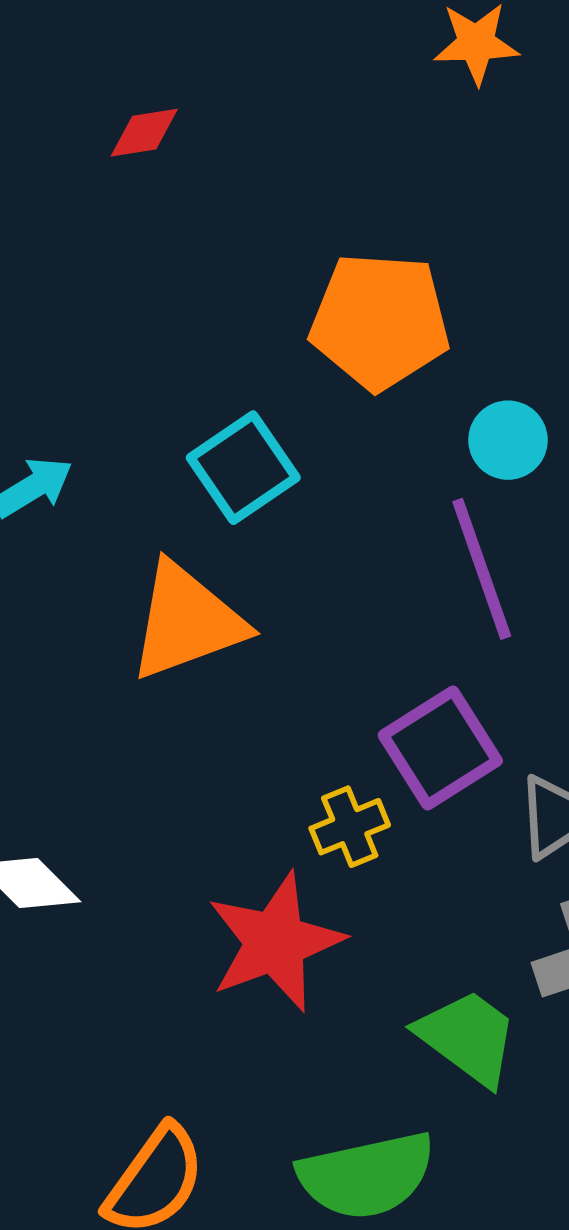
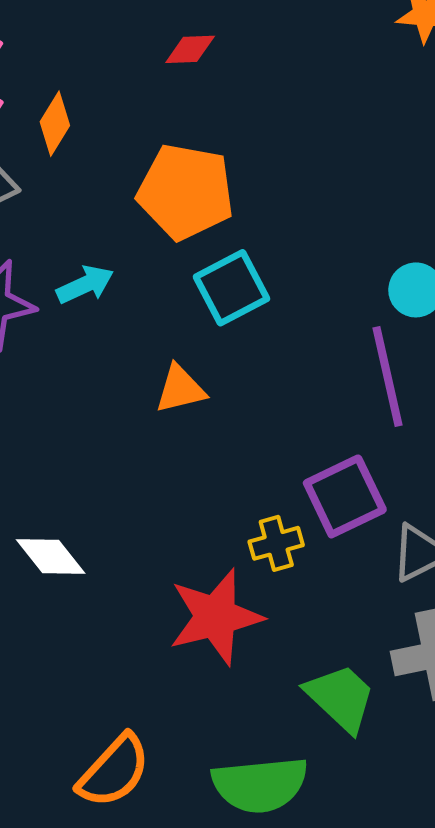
orange pentagon: (380, 321) -> (186, 192), moved
orange triangle: (187, 621) -> (180, 389), size x0.6

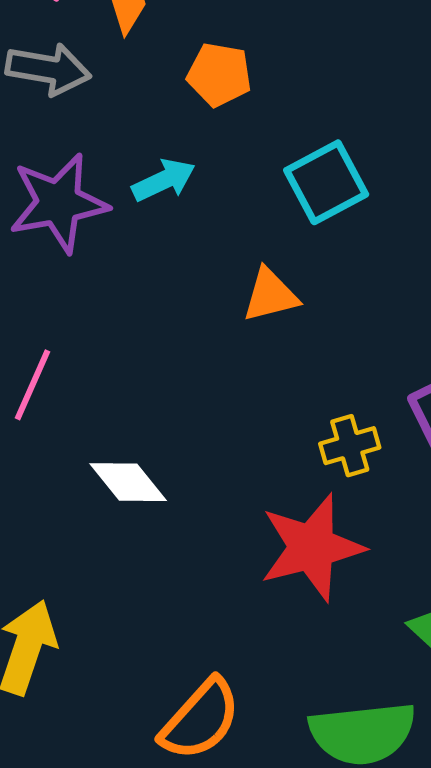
orange pentagon: (186, 192) -> (219, 75), moved, size x0.6
yellow cross: (276, 543) -> (350, 446), moved

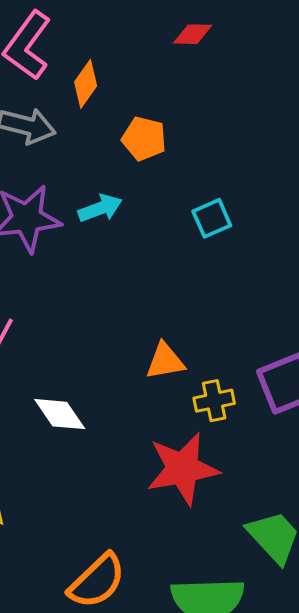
cyan square: (326, 182) -> (212, 218), size x0.7
orange triangle: (270, 295) -> (165, 361), moved

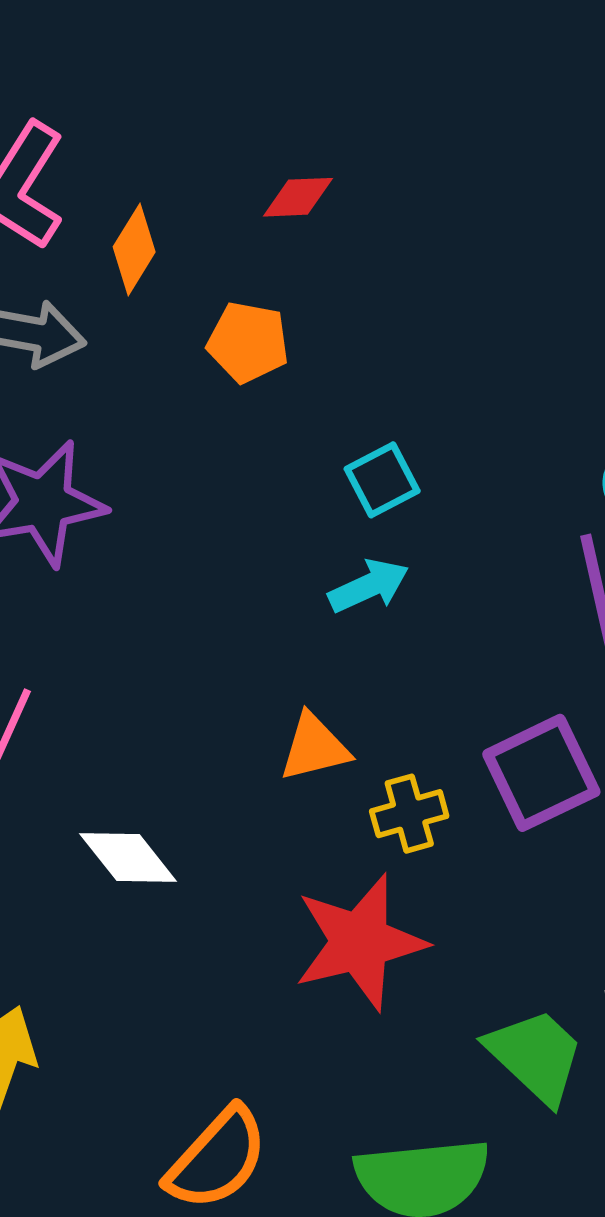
red diamond: (193, 34) -> (298, 197), moved
cyan arrow: (100, 208) -> (369, 586), moved

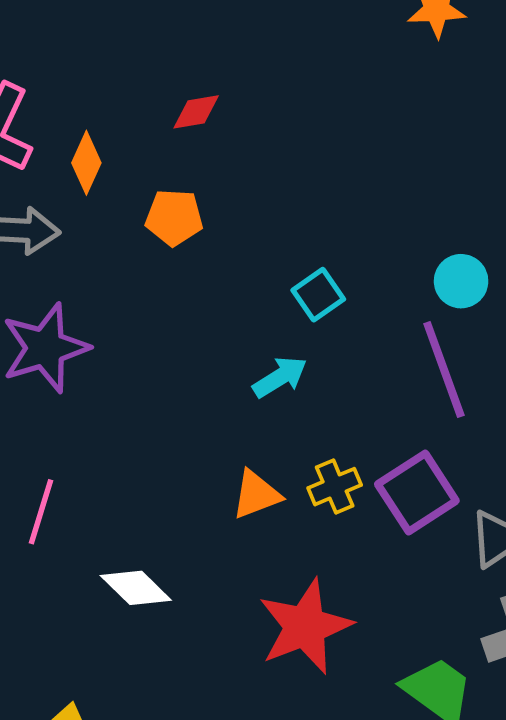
cyan square: (382, 480) -> (318, 295), moved
yellow cross: (409, 814) -> (335, 487), moved

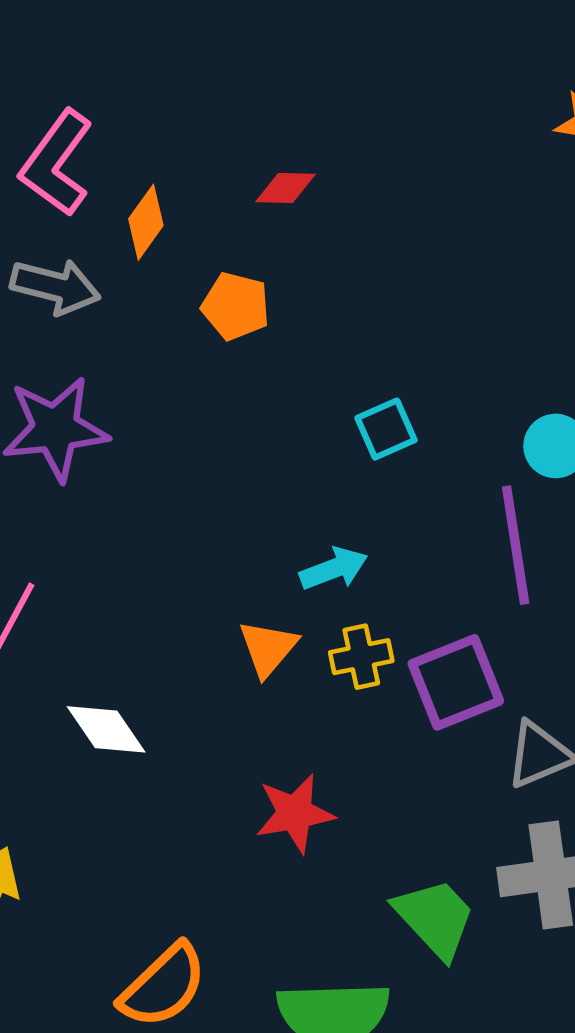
cyan arrow: (280, 377) -> (334, 569), moved
orange triangle: (256, 495) -> (268, 648), turned -40
red star: (305, 627) -> (295, 813), size x0.7

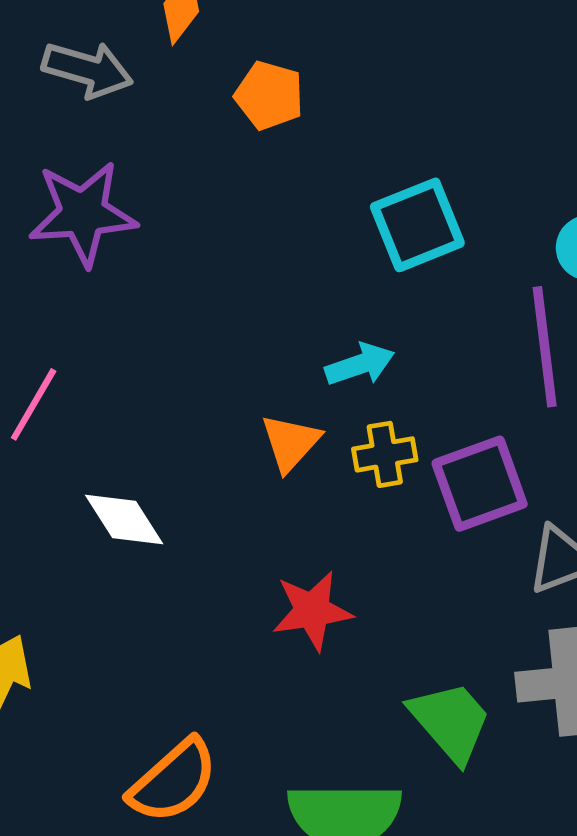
cyan square: (386, 429) -> (417, 225), size x1.5

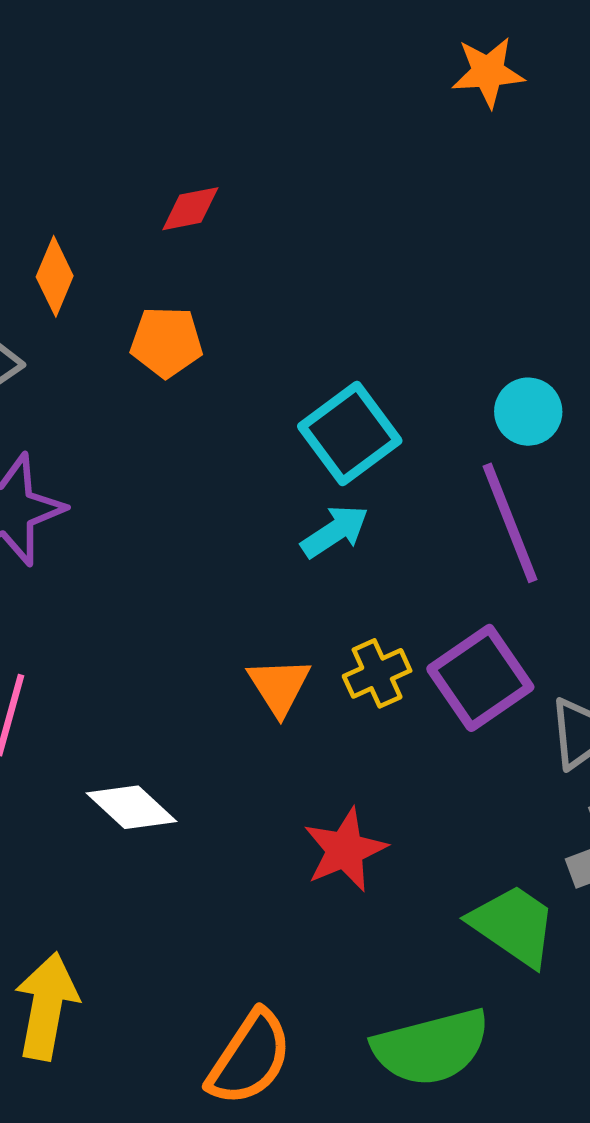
cyan arrow: (360, 364) -> (335, 531), moved

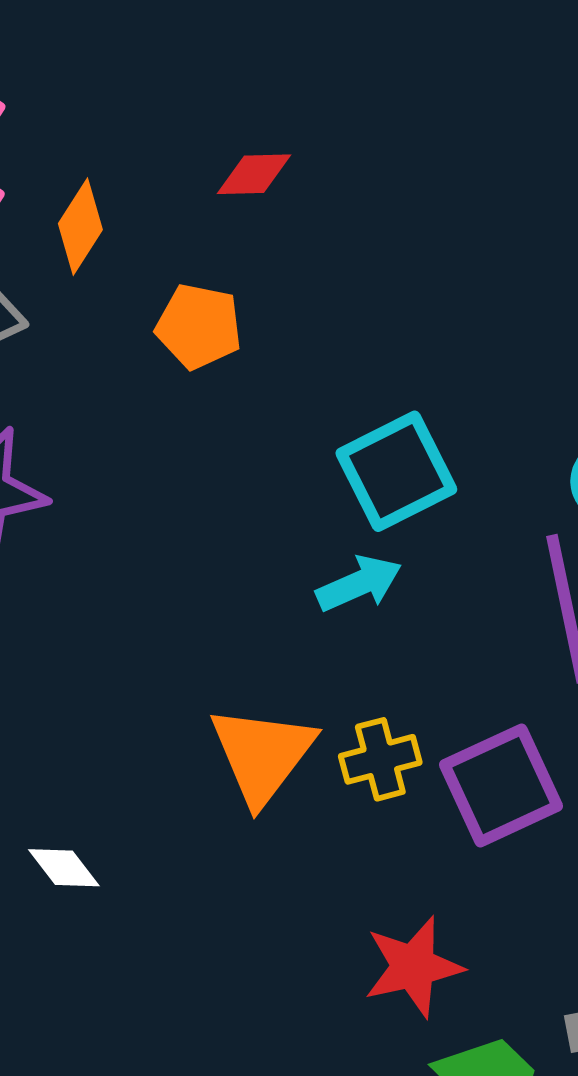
orange triangle: (279, 686) -> (262, 755), size x1.4
white diamond: (131, 807) -> (64, 868), size x0.7
red star: (345, 850) -> (413, 967), moved

